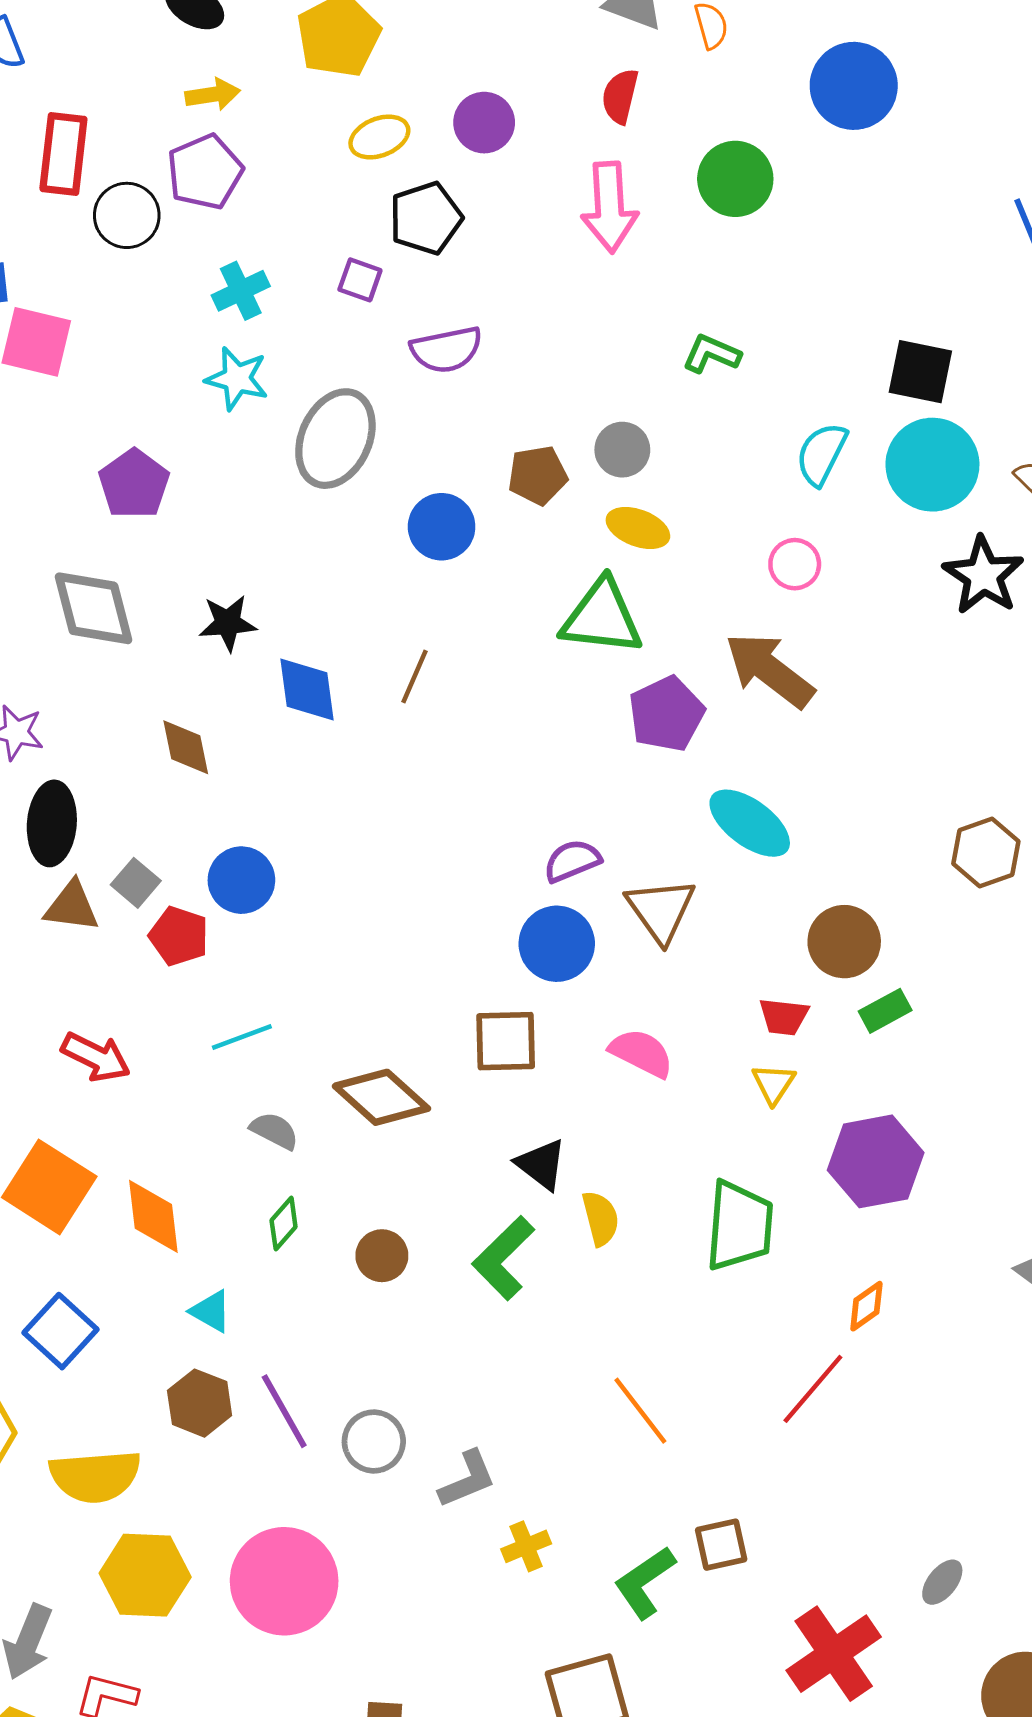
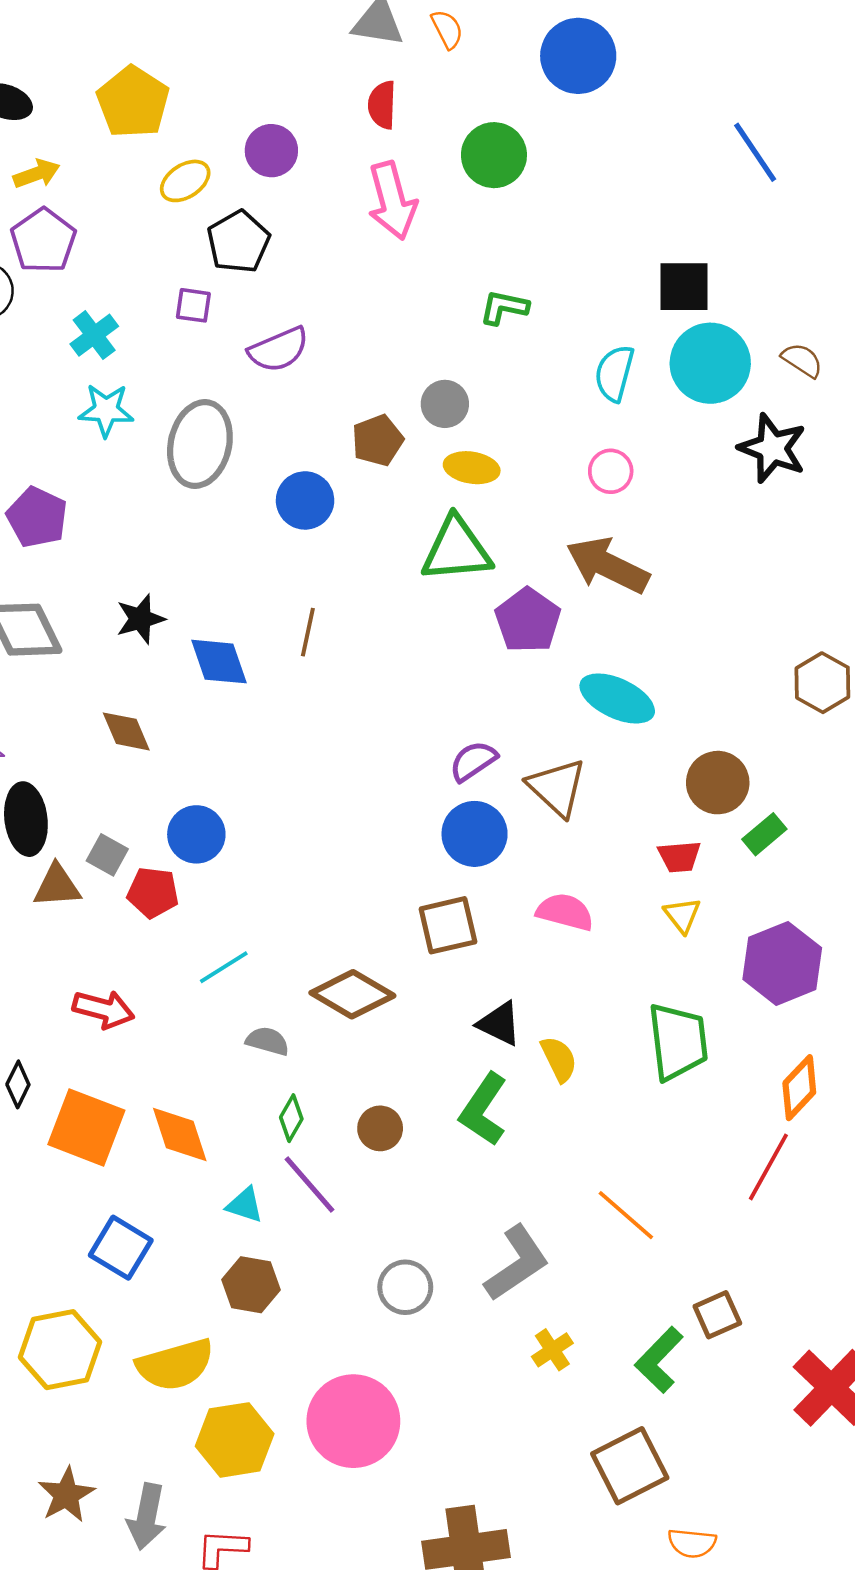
orange diamond: (866, 1306) -> (799, 1088), size x1.4
purple line: (284, 1411) -> (309, 1184), moved
gray L-shape: (467, 1479) -> (517, 1263), moved, size x1.4

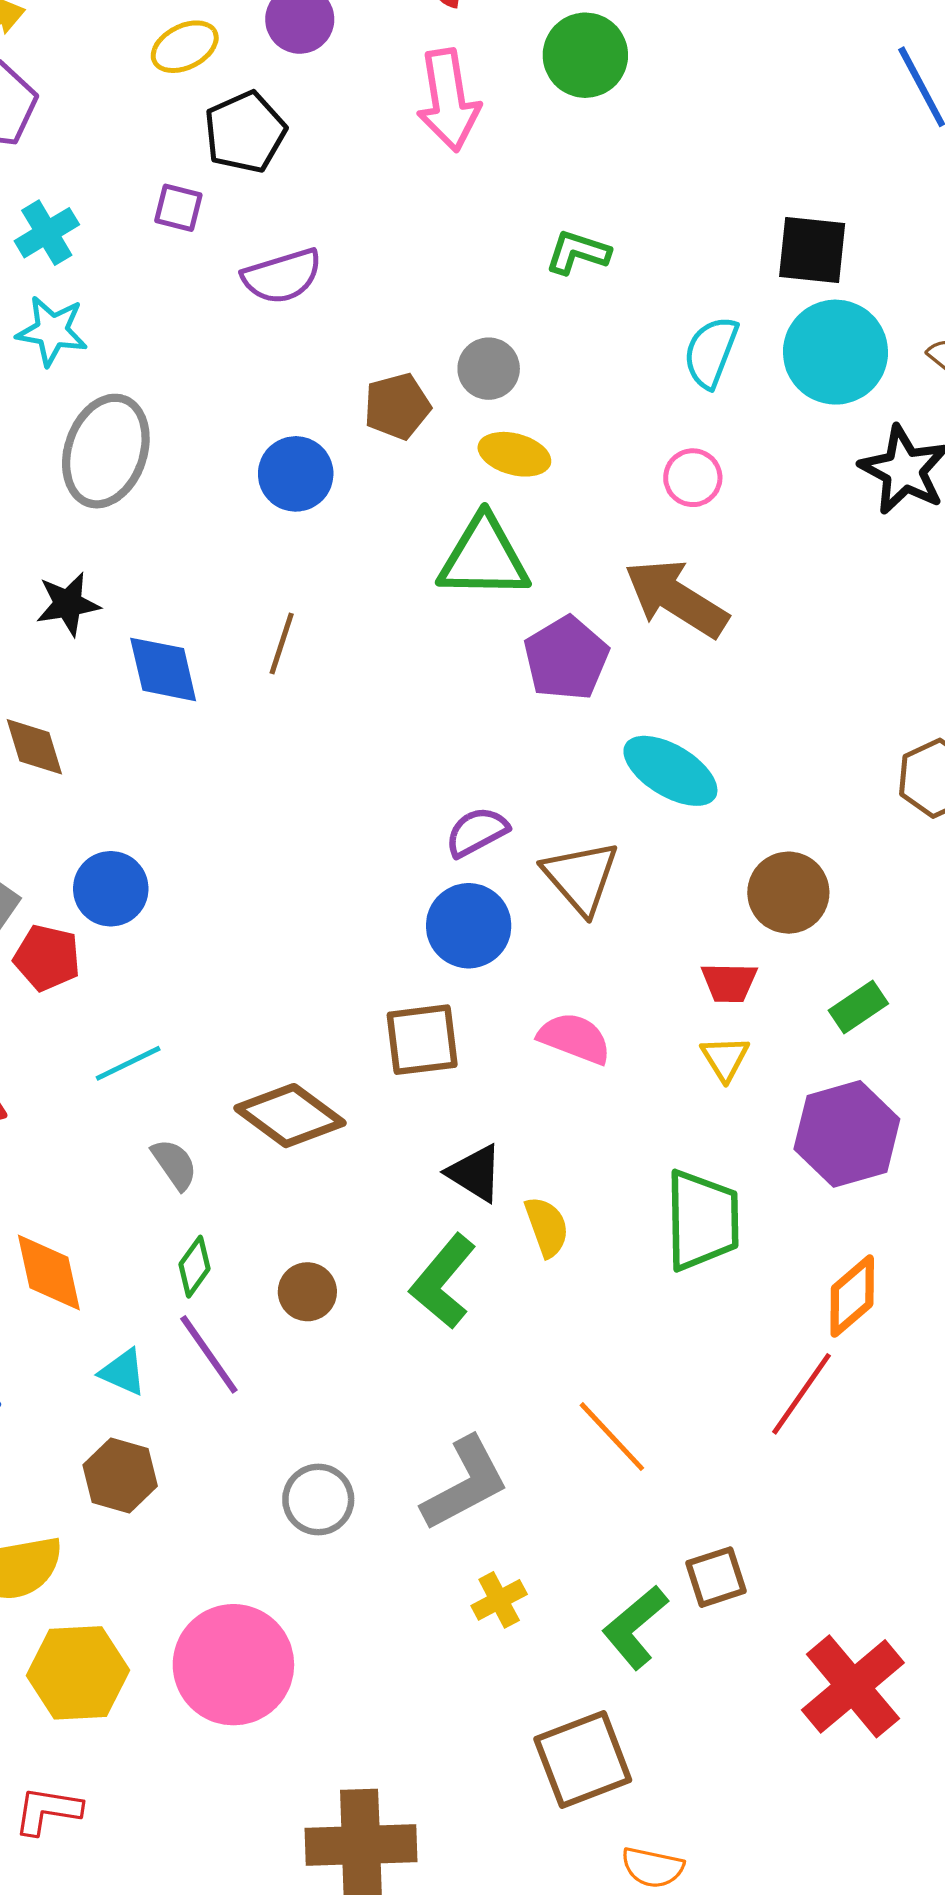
gray ellipse: (200, 444) -> (106, 451), moved
green rectangle: (764, 834) -> (858, 1007), moved
gray semicircle: (268, 1041) -> (174, 1164), turned 33

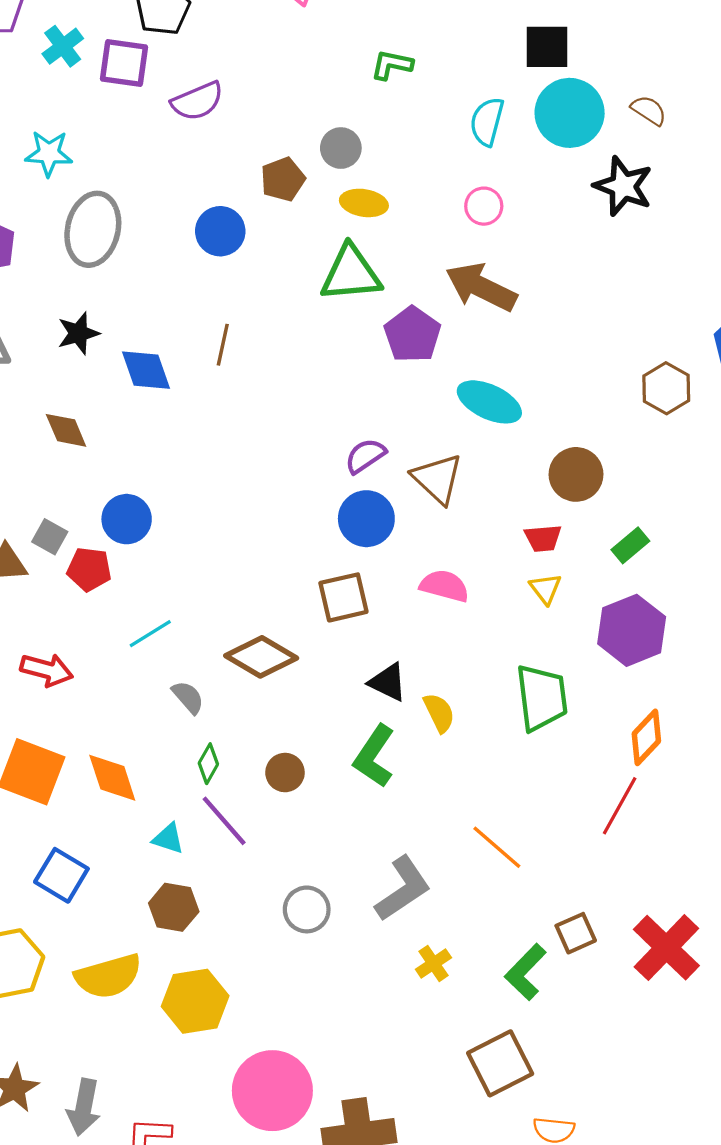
purple square: (178, 208) -> (124, 63), size x1.6
cyan cross: (47, 233) -> (63, 46), moved
pink circle: (233, 1665) -> (272, 1091), moved
yellow hexagon: (78, 1673) -> (195, 1001), moved
red cross: (853, 1686) -> (666, 948), moved

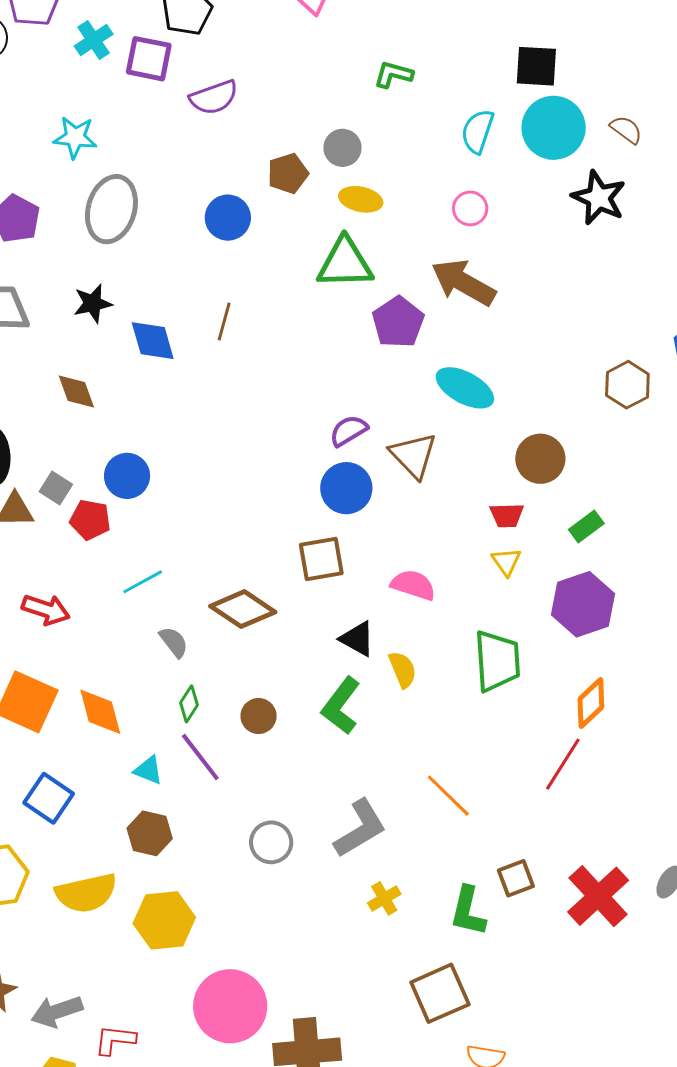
pink semicircle: (444, 586) -> (413, 585), moved
green L-shape: (525, 972) -> (468, 911), turned -34
gray arrow: (84, 1107) -> (57, 1011), turned 57

